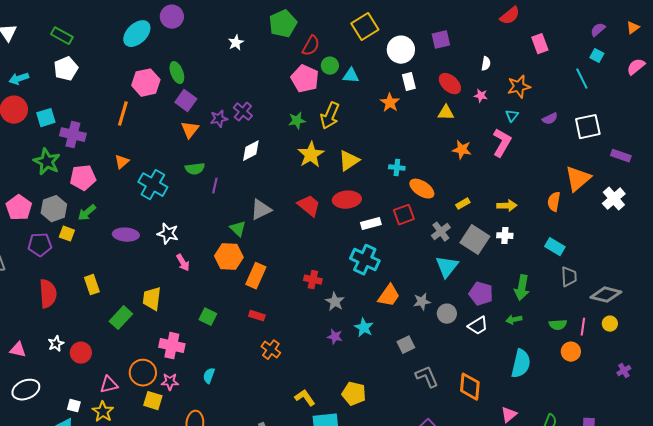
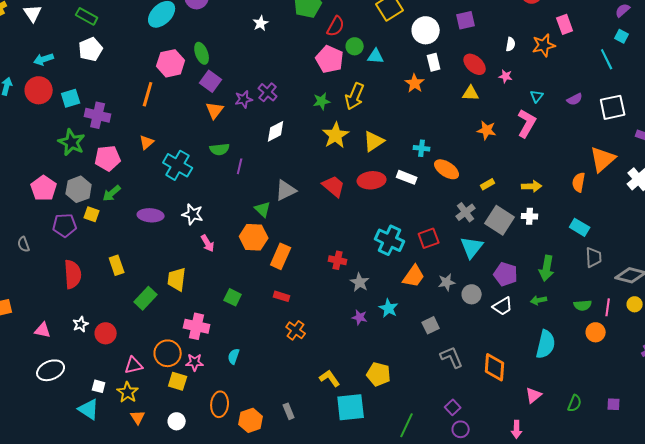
orange star: (519, 87) -> (544, 45), moved
red square: (404, 215) -> (429, 238), moved
white rectangle: (371, 224) -> (407, 177), moved, turned 36

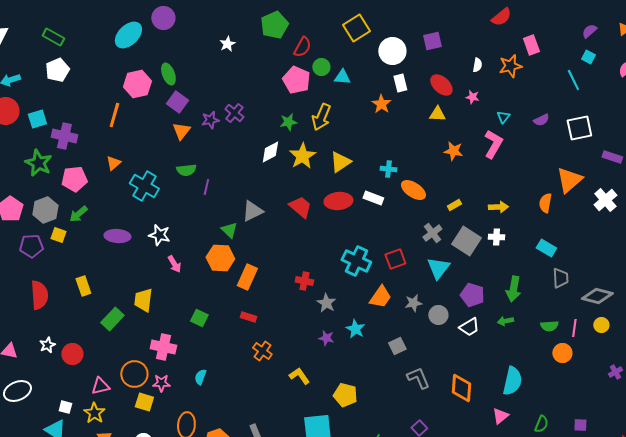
white diamond: (276, 131) -> (270, 152), moved
cyan semicircle: (546, 344) -> (512, 381), moved
yellow L-shape: (330, 378) -> (299, 376), moved

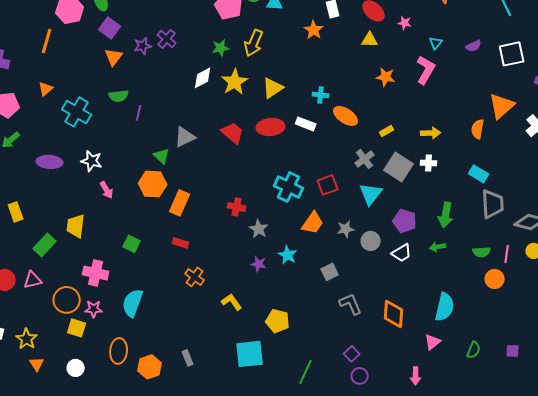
gray trapezoid: (560, 278) -> (493, 204), size x1.4
cyan semicircle: (200, 377) -> (133, 303), size x1.8
pink triangle: (100, 386) -> (33, 280), moved

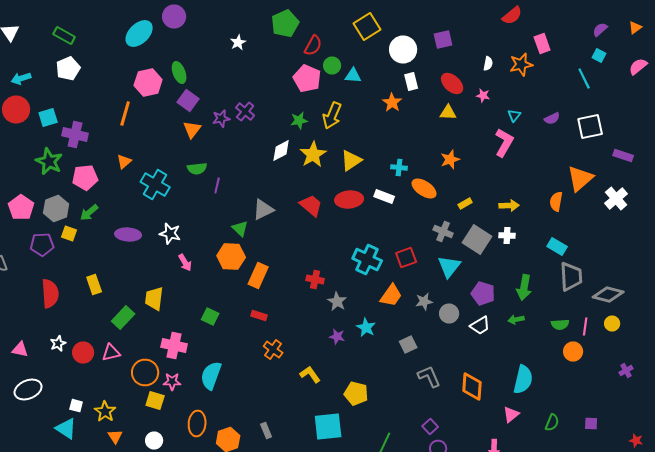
orange star: (386, 77) -> (450, 160), moved, turned -30
gray cross: (365, 159) -> (443, 232), turned -30

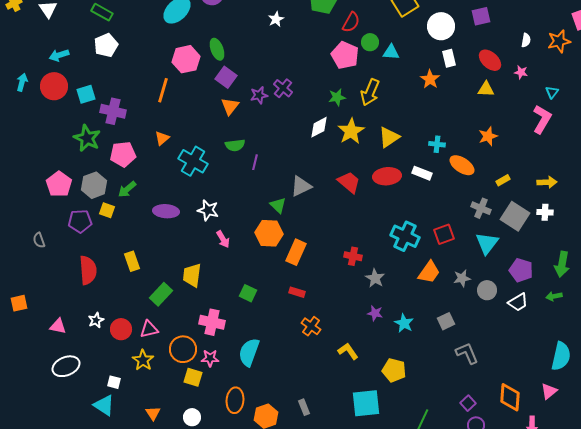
cyan star: (366, 328) -> (404, 323), moved
orange diamond: (472, 386) -> (510, 397), moved
yellow star: (105, 412) -> (143, 360), moved

